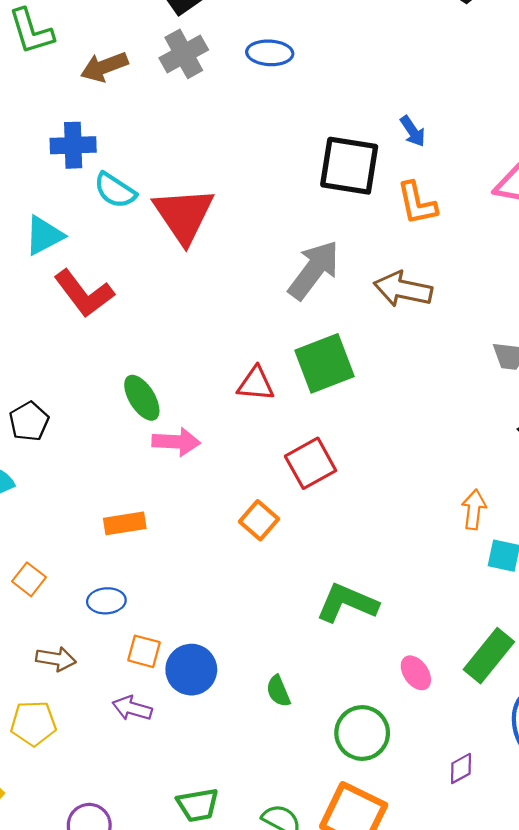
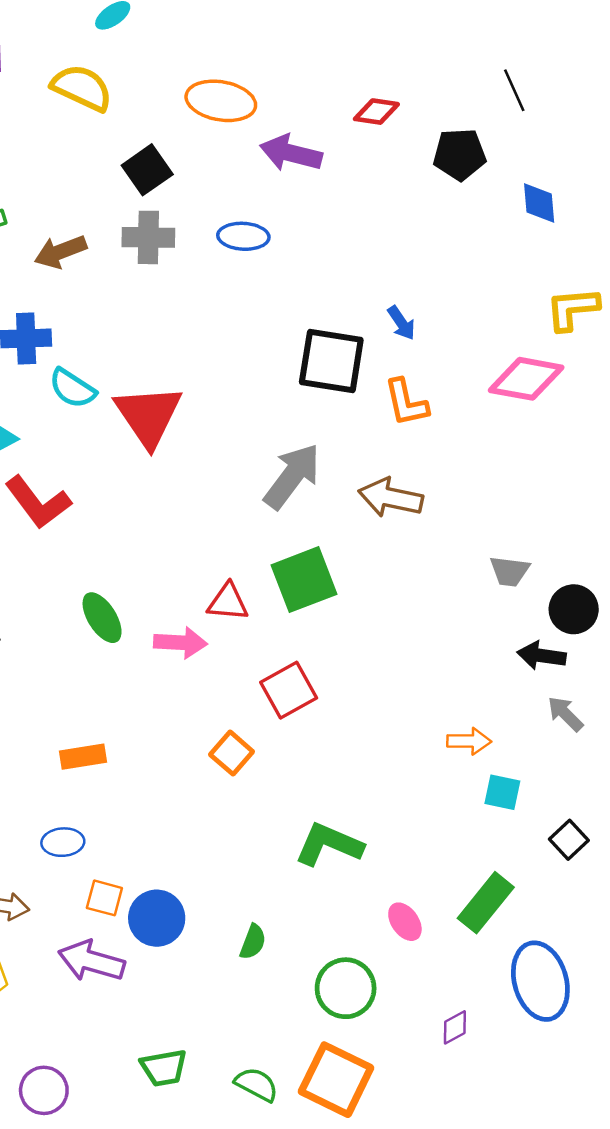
gray cross: (184, 54) -> (148, 237), turned 30
pink arrow: (176, 442) -> (180, 643), moved
orange arrow: (474, 509) -> (469, 741), turned 84
green semicircle: (278, 691) -> (253, 942), turned -136
purple arrow: (132, 708) -> (91, 961), size x1.5

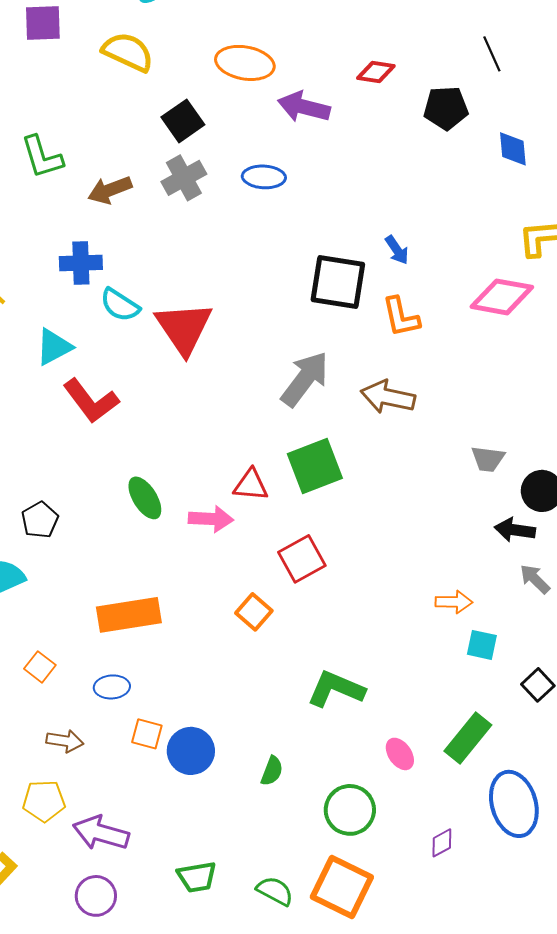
gray cross: (148, 237) -> (184, 178), turned -30
orange rectangle: (83, 757) -> (129, 615), size x1.6
purple arrow: (91, 961) -> (101, 833), moved

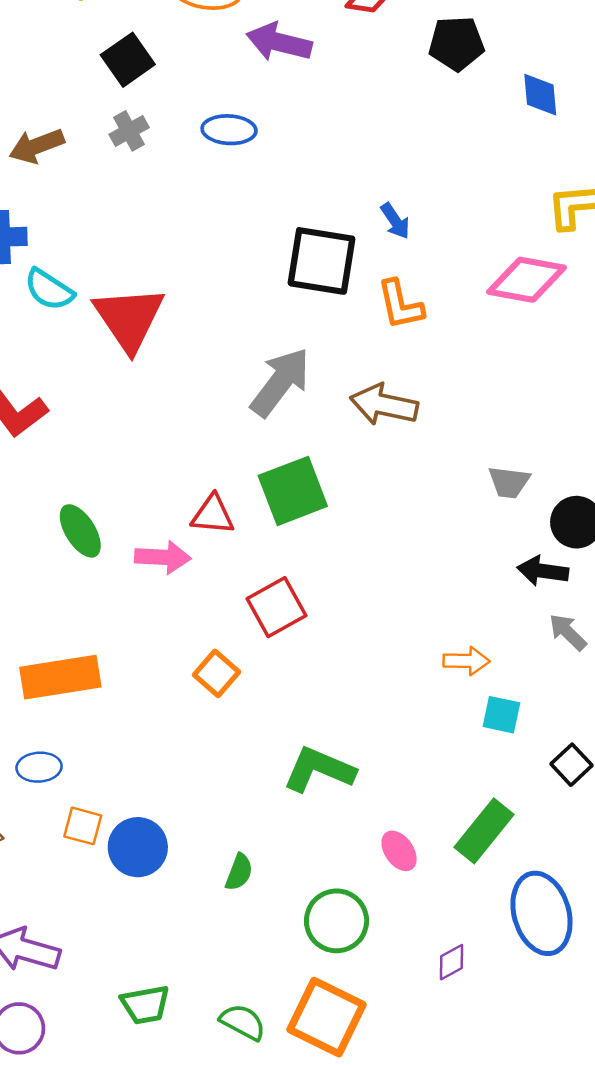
gray cross: (184, 178) -> (129, 131), size x0.7

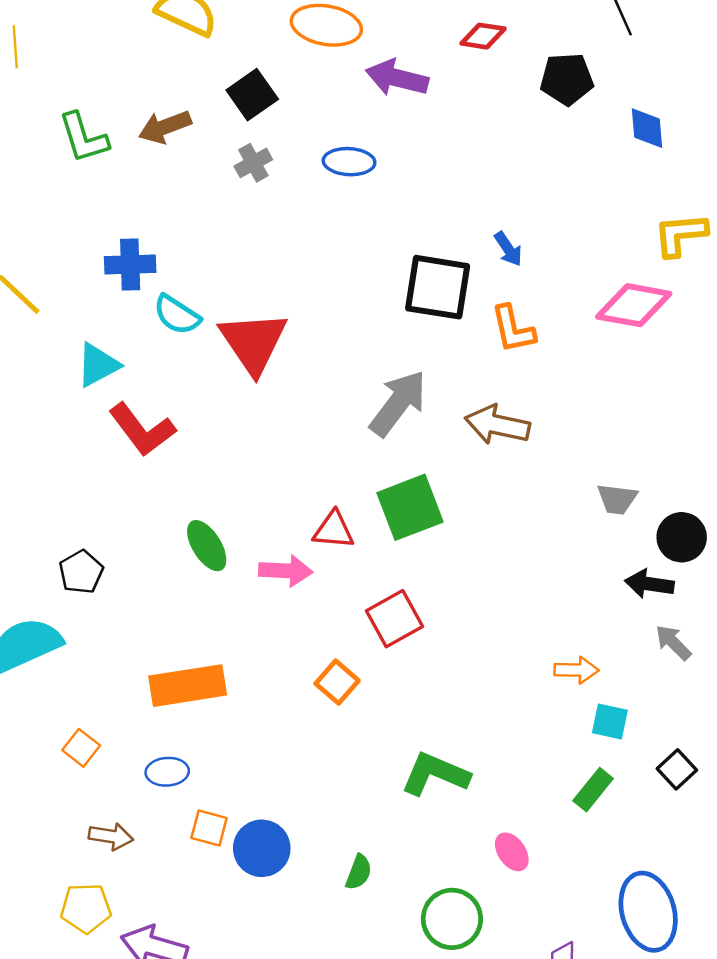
brown arrow: (37, 146) -> (165, 127), moved
green rectangle: (484, 831) -> (593, 790), moved, size x0.7

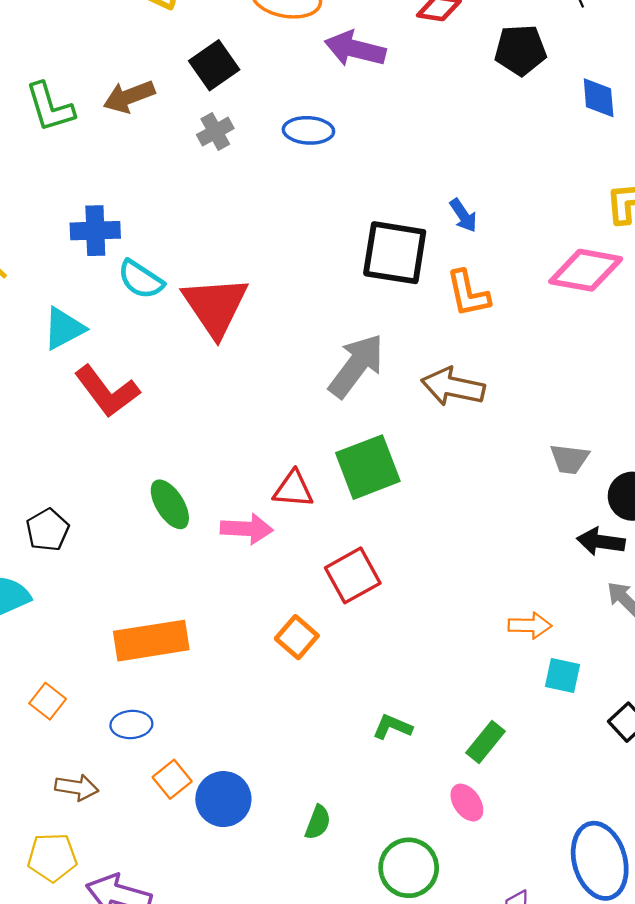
green L-shape: (435, 774) -> (392, 727), size x0.6
green rectangle: (593, 790) -> (486, 742), moved
orange square: (209, 828) -> (172, 779), turned 36

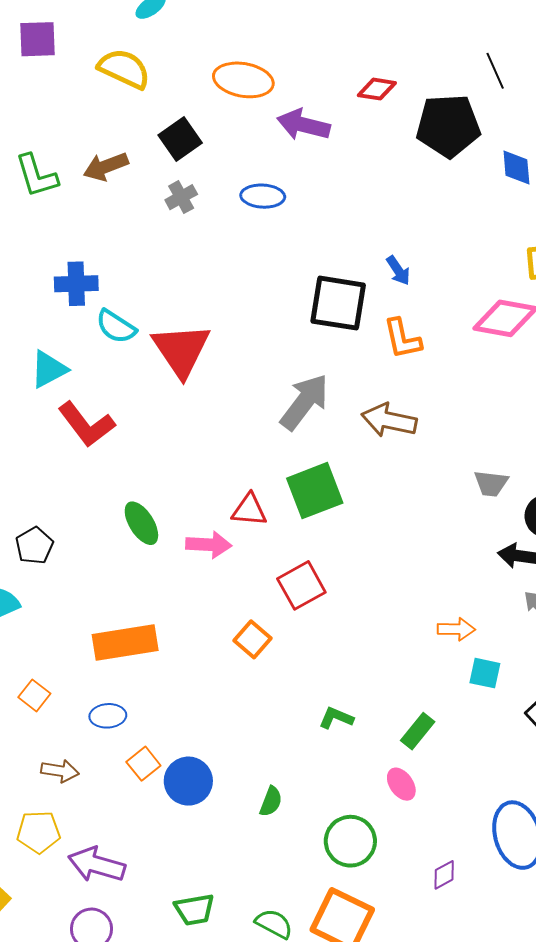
black pentagon: (520, 50) -> (448, 126), size x1.4

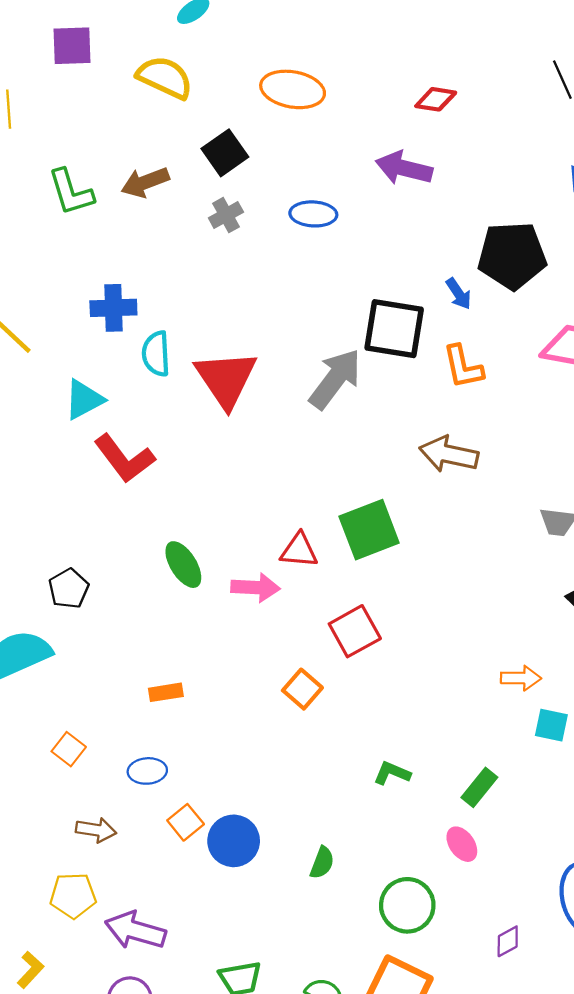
purple arrow: (303, 125) -> (404, 168), moved
black pentagon: (448, 126) -> (512, 255), moved
cyan semicircle: (116, 327) -> (156, 354), turned 54
gray arrow: (304, 402) -> (335, 379), moved
orange rectangle: (125, 642) -> (166, 692), size x0.5

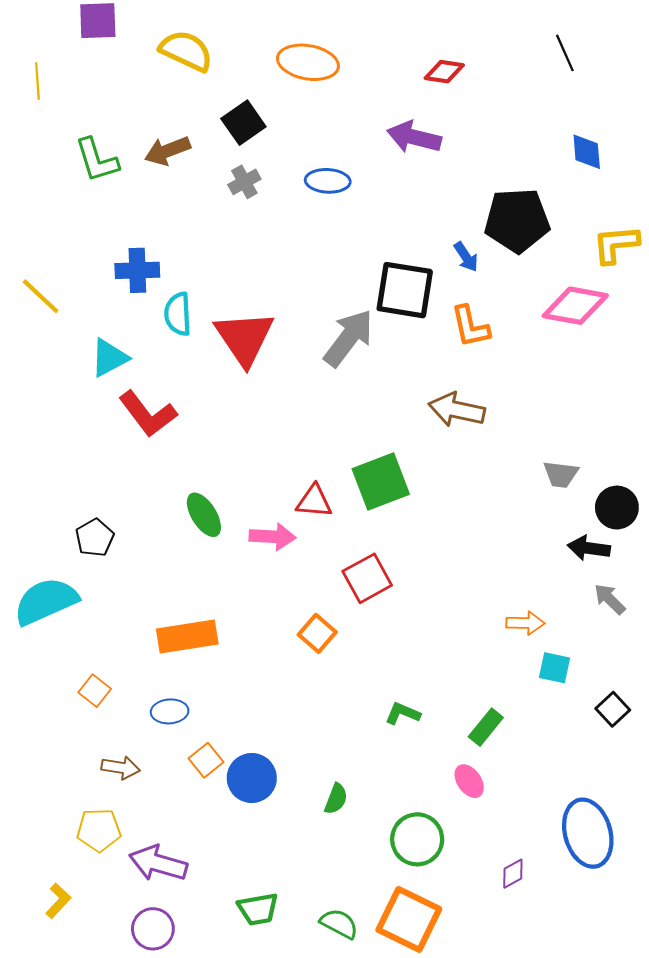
orange rectangle: (166, 692) -> (187, 637), size x1.8

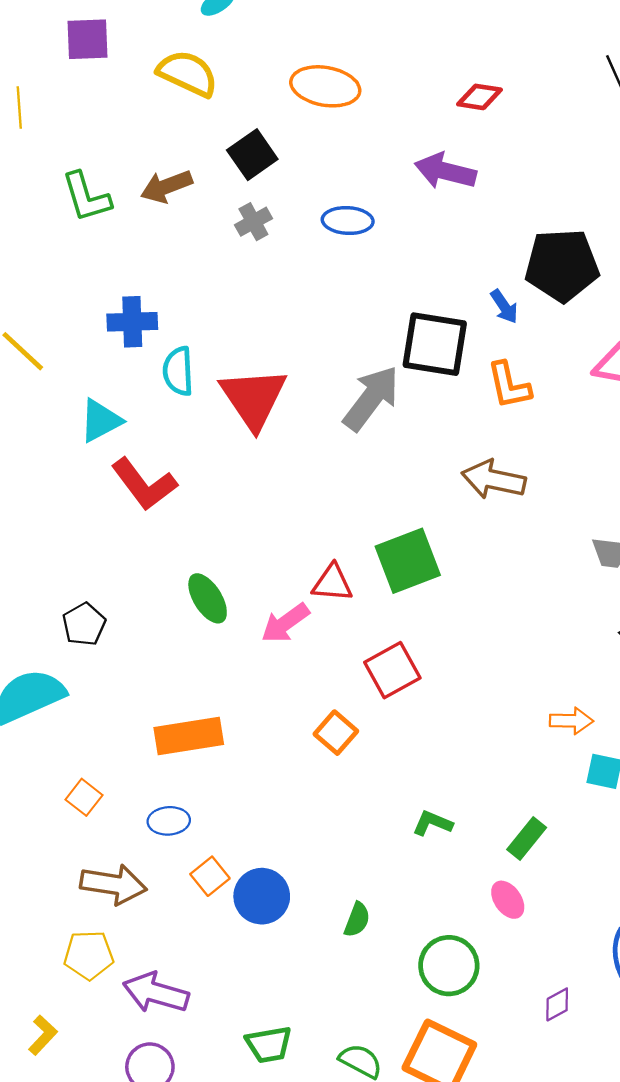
pink arrow: (273, 537) -> (285, 623), turned 141
brown arrow: (121, 768) -> (113, 884), size x1.5

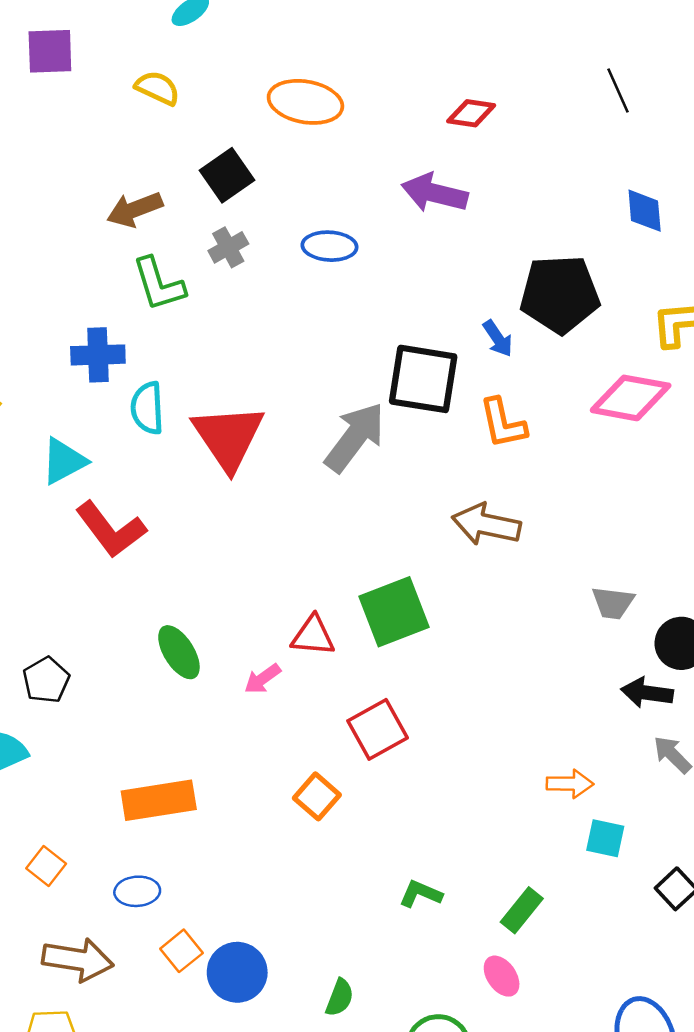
yellow semicircle: (188, 73) -> (157, 88), size x0.7
green L-shape: (86, 197) -> (159, 284), moved
pink arrow: (285, 623) -> (262, 679), size x0.7

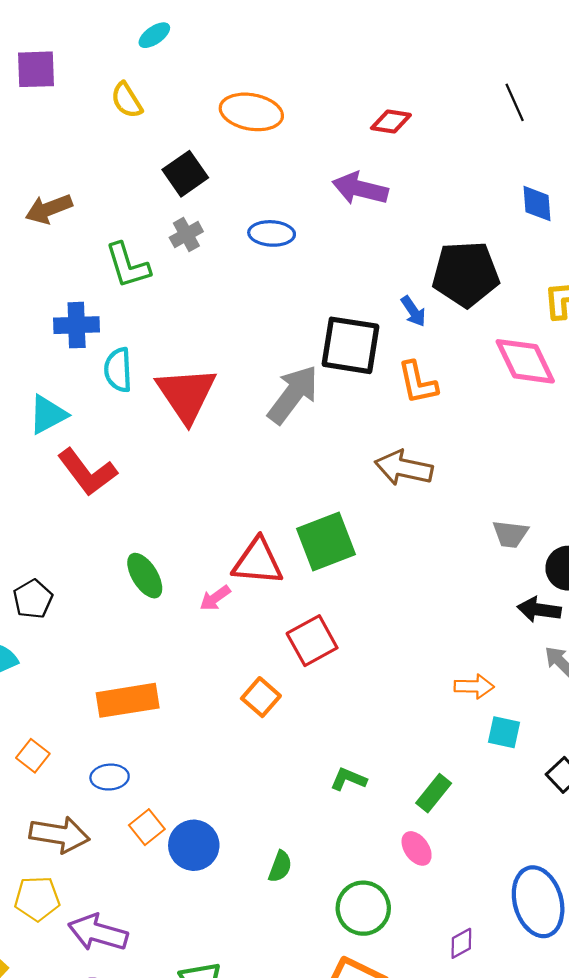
yellow semicircle: (157, 88) -> (127, 100), turned -147
brown arrow: (135, 209) -> (49, 209), moved
pink diamond: (631, 398) -> (525, 361), turned 54
red triangle: (313, 636) -> (258, 562), size x1.4

